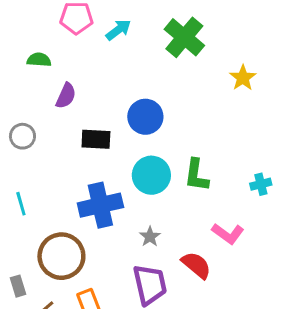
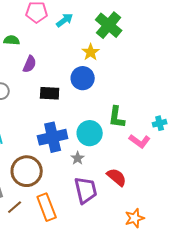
yellow star: (243, 78) -> (91, 52), moved
cyan circle: (151, 175) -> (90, 133), moved
pink L-shape: (228, 234) -> (140, 141), moved
gray star: (150, 237) -> (78, 158), moved

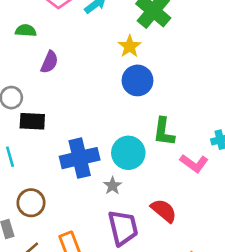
blue circle: (83, 78) -> (137, 80), moved
black rectangle: (50, 93) -> (32, 121), moved
brown circle: (27, 171) -> (31, 203), moved, size x0.7

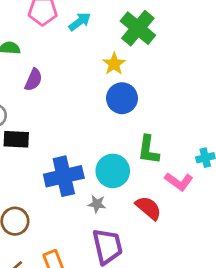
gray star: (113, 186) -> (97, 204), turned -30
red semicircle: (164, 211) -> (148, 208), moved

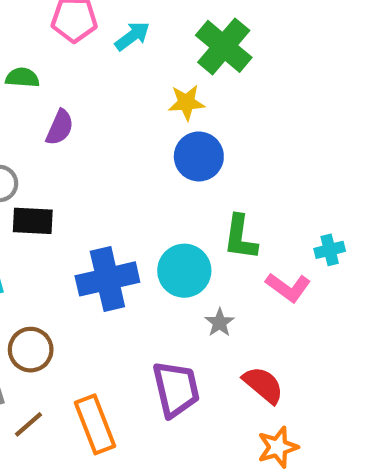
yellow star: (114, 64) -> (186, 102), turned 30
gray star: (97, 204) -> (220, 323), moved, turned 30
red semicircle: (148, 208) -> (263, 385), moved

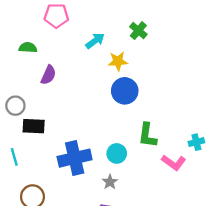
cyan arrow: (132, 36) -> (95, 41), moved
green cross: (224, 46) -> (138, 31), size x0.6
cyan circle: (184, 271) -> (117, 153), size x0.7
gray star: (220, 323) -> (110, 182), moved

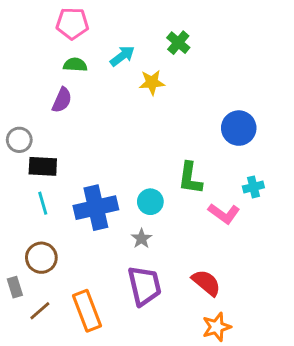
green semicircle: (28, 48) -> (75, 65), moved
blue circle: (125, 91) -> (239, 128), moved
cyan line: (14, 157) -> (43, 203), moved

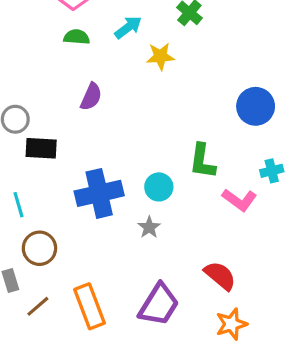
purple semicircle: (62, 100) -> (91, 97), moved
cyan line: (43, 203) -> (19, 205), moved
purple trapezoid: (144, 286) -> (159, 305), moved, turned 45

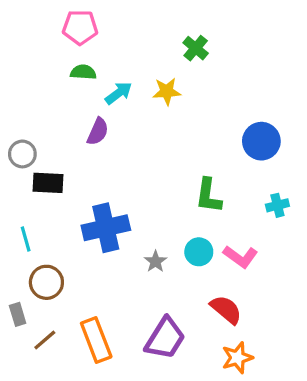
cyan arrow: (128, 27) -> (119, 93), moved
cyan circle: (159, 187) -> (199, 252), moved
pink L-shape: (239, 200) -> (241, 257), moved

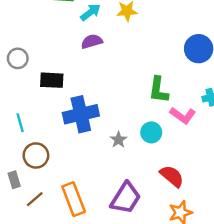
purple semicircle: (98, 132) -> (92, 41), moved, turned -130
black rectangle: (48, 183) -> (52, 80), moved
pink L-shape: (241, 257) -> (183, 115), moved

